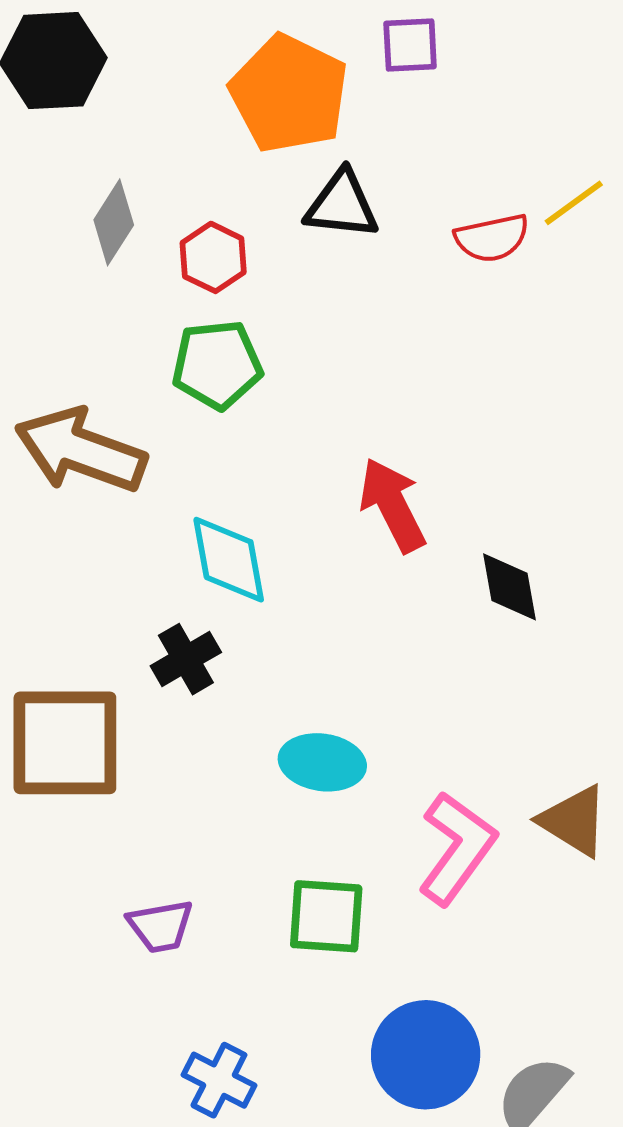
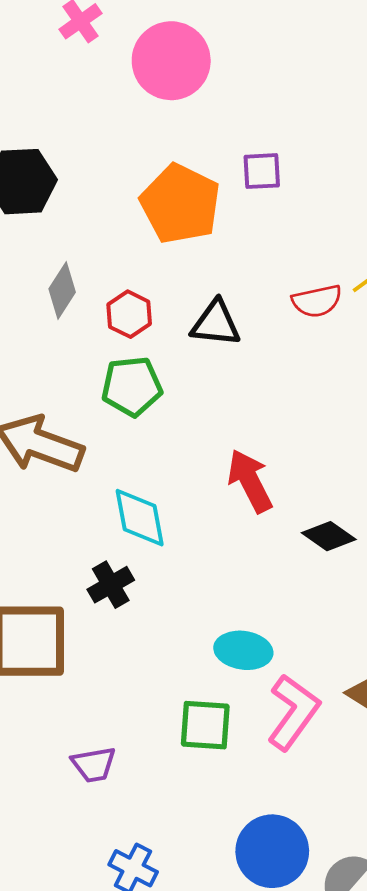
black triangle: (342, 205) -> (216, 323), moved
black diamond: (509, 587) -> (329, 536), turned -45
cyan ellipse: (322, 762) -> (243, 650), moved
green square: (326, 916) -> (205, 725), moved

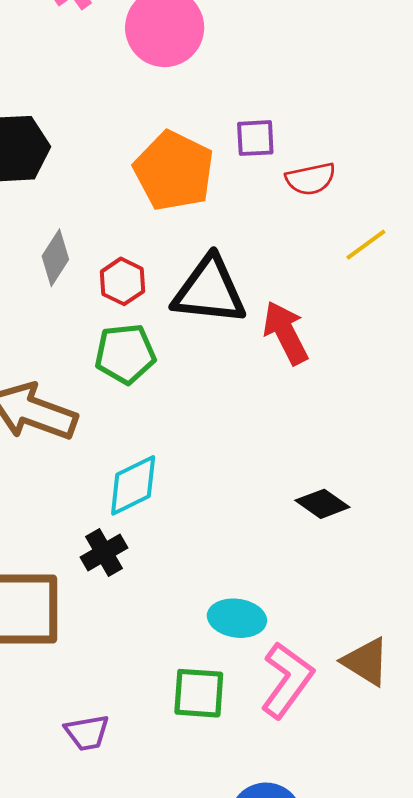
red semicircle: (317, 301) -> (311, 179), moved
black triangle: (216, 323) -> (209, 291), size x1.5
red arrow: (250, 481) -> (286, 333), moved
cyan diamond: (140, 518) -> (133, 485), turned 74

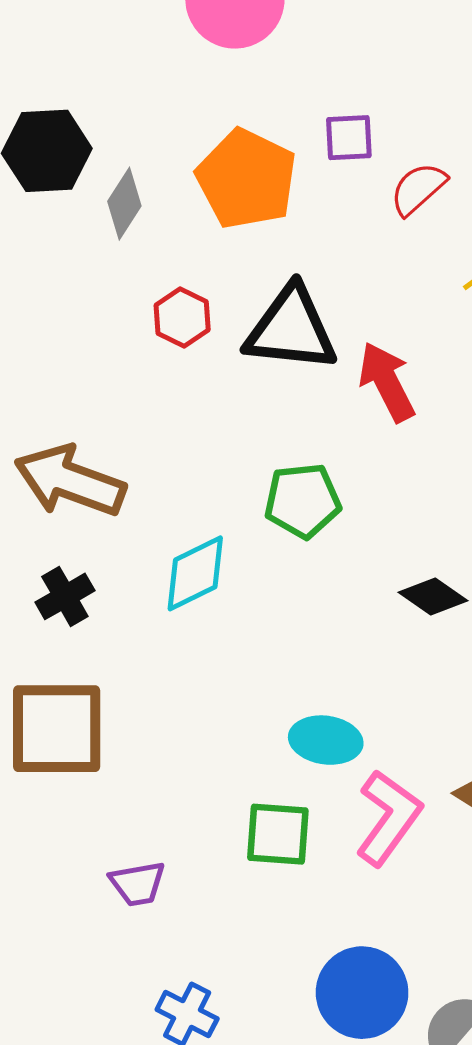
red semicircle: (311, 179) -> (418, 189), turned 150
gray diamond: (55, 258) -> (124, 204), moved
green pentagon: (125, 354) -> (303, 501), moved
black cross: (104, 552) -> (65, 596), moved

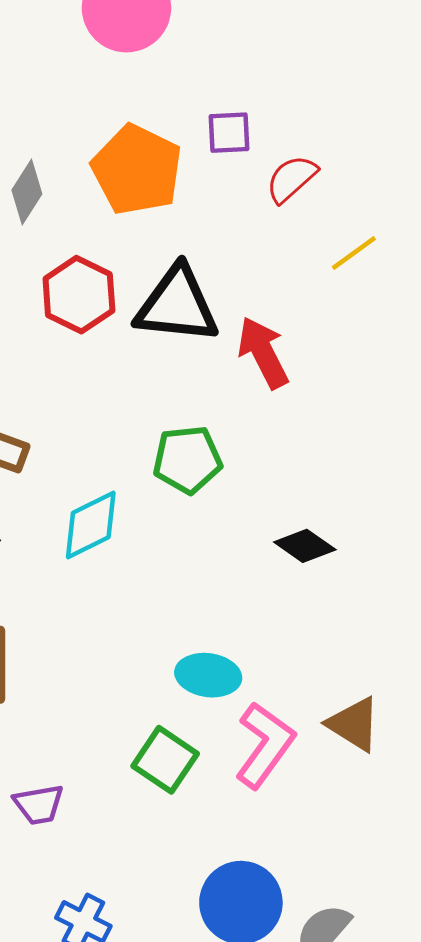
red hexagon: (182, 318) -> (79, 295), size x1.4
green square: (278, 834) -> (165, 760), turned 30

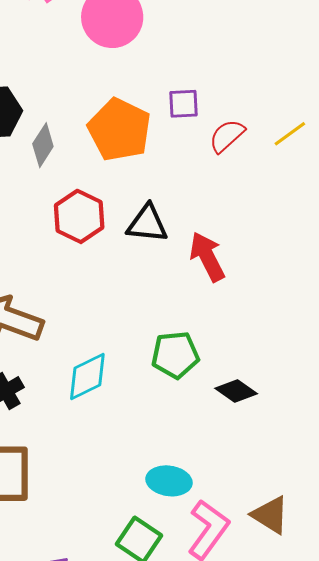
yellow line: (354, 253) -> (290, 134), moved
black triangle: (177, 305) -> (147, 224), size x0.7
green pentagon: (187, 460) -> (175, 355), moved

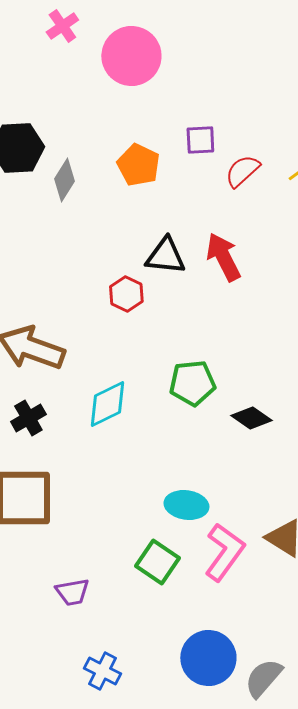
orange pentagon: (119, 130) -> (138, 165), size x0.7
red hexagon: (79, 216) -> (126, 294), moved, size x0.7
red arrow: (207, 257) -> (223, 257), moved

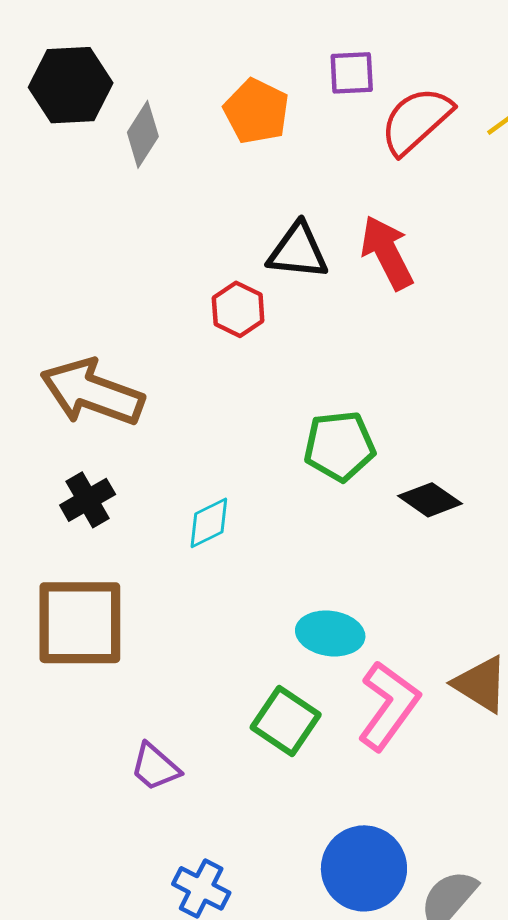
red semicircle: (242, 171) -> (416, 120), size x1.4
cyan diamond: (107, 404) -> (209, 523), moved, size x0.7
purple trapezoid: (72, 592) -> (155, 767), turned 51

